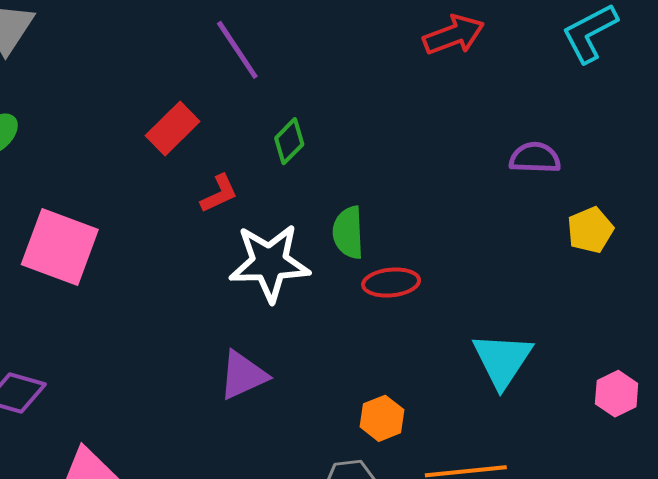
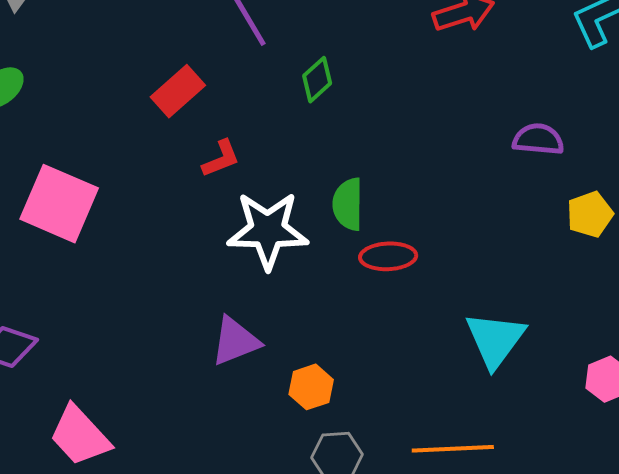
green diamond: (289, 141) -> (317, 80), moved
orange hexagon: (382, 418) -> (311, 387), moved

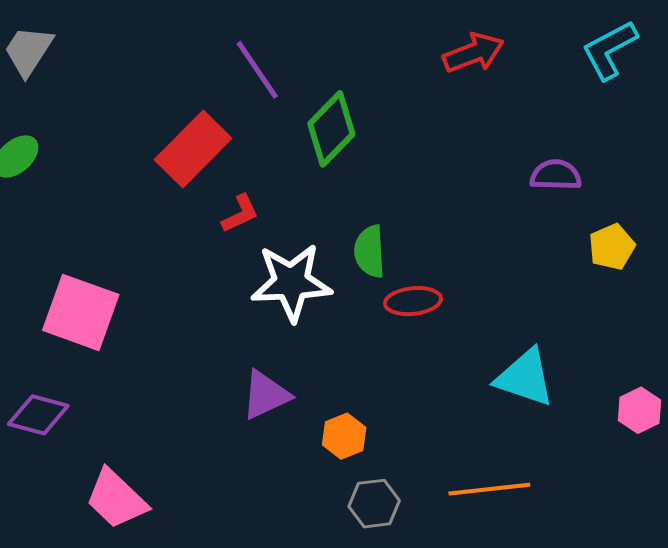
green diamond: (317, 80) -> (331, 129), size x1.6
red rectangle: (178, 91) -> (193, 149), size x1.4
pink square: (59, 204) -> (81, 312), moved
cyan triangle: (495, 340) -> (525, 378), turned -44

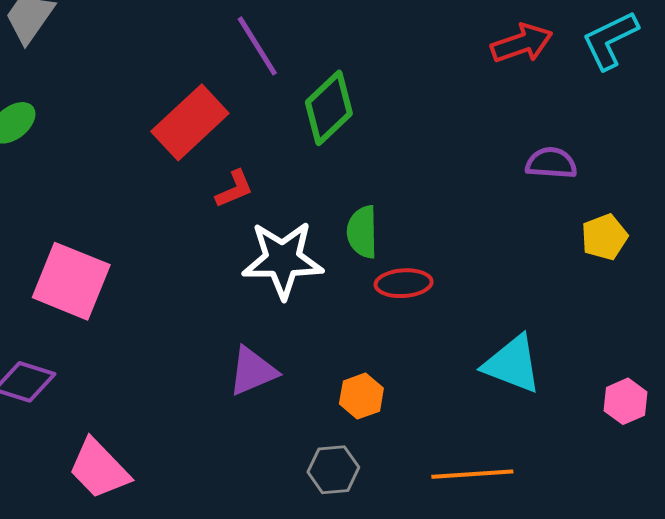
red arrow: (473, 53) -> (522, 43), moved
orange hexagon: (344, 436) -> (361, 396), moved
gray hexagon: (374, 504) -> (333, 470), moved

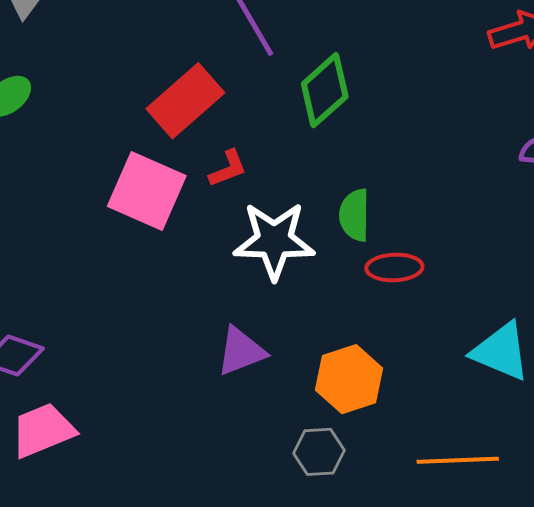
pink square: (71, 281) -> (147, 191), moved
orange hexagon: (361, 396) -> (349, 379), size x1.5
pink trapezoid: (99, 469) -> (43, 430), moved, turned 110

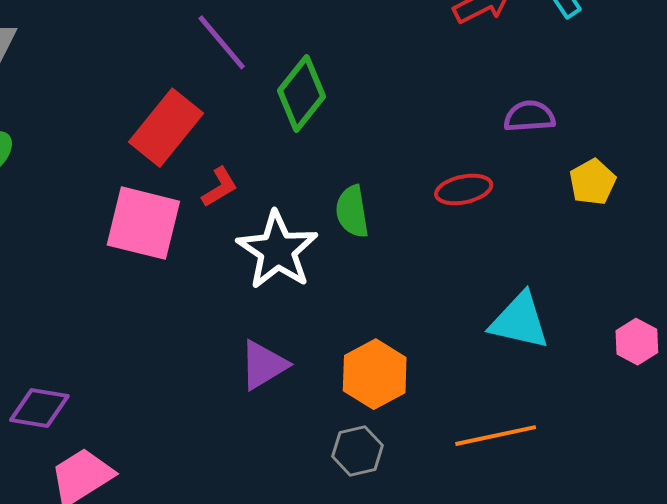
white star: (274, 241) -> (277, 250), turned -30
red ellipse: (394, 267) -> (464, 189), moved

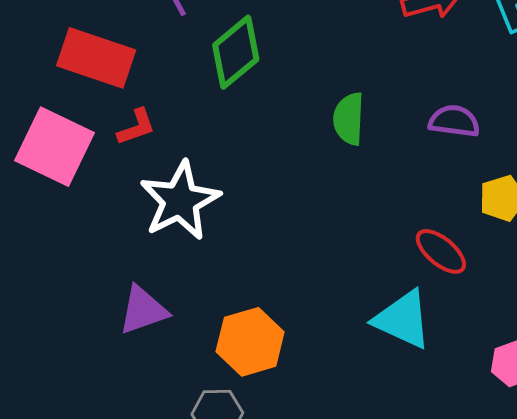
red rectangle: (166, 128) -> (96, 58), turned 58
red ellipse: (464, 189) -> (441, 251), moved, turned 40
green semicircle: (352, 211) -> (349, 119), moved

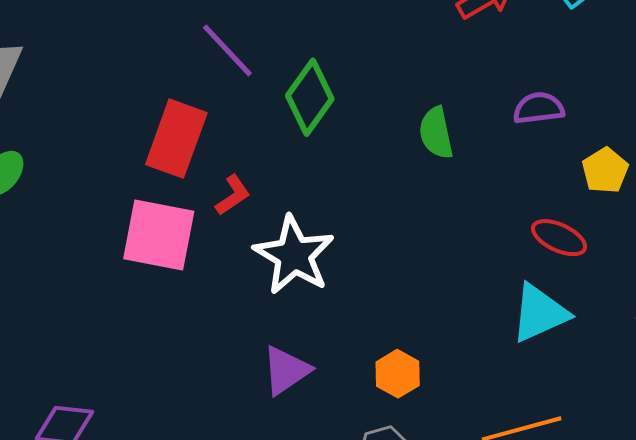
red rectangle: (96, 58) -> (176, 139), turned -74
cyan triangle: (403, 319) -> (539, 313), turned -34
orange hexagon: (250, 342) -> (398, 374), size x0.7

